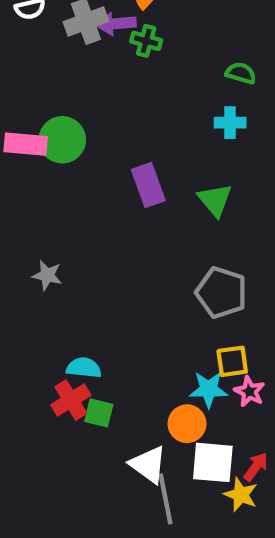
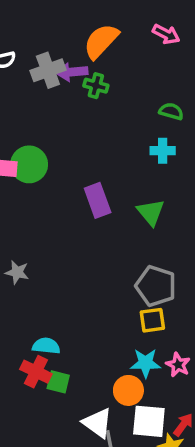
yellow square: (232, 361) -> (152, 320), moved
red cross: (71, 400) -> (36, 372), turned -32

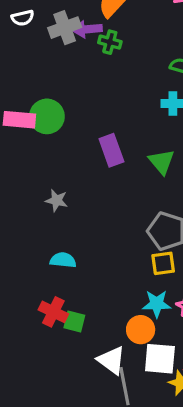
gray star: (17, 272) -> (57, 200), moved
cyan semicircle: (46, 346) -> (63, 260), moved

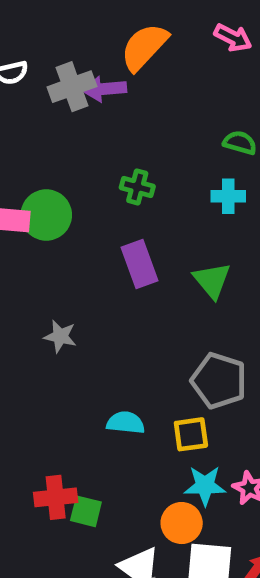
green cross: (110, 42) -> (137, 187), moved
cyan semicircle: (63, 260) -> (126, 423), moved
yellow square: (163, 263) -> (191, 434), moved
red cross: (53, 312) -> (56, 497), turned -32

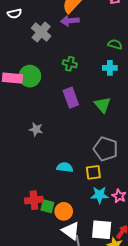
gray cross: (72, 87) -> (41, 32), moved, turned -30
purple arrow: (105, 89) -> (70, 21), moved
orange circle: (182, 523) -> (64, 211), moved

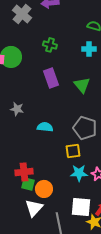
cyan semicircle: (65, 167) -> (45, 127), moved
red cross: (34, 200) -> (24, 172), moved
white triangle: (71, 231) -> (34, 208), moved, turned 36

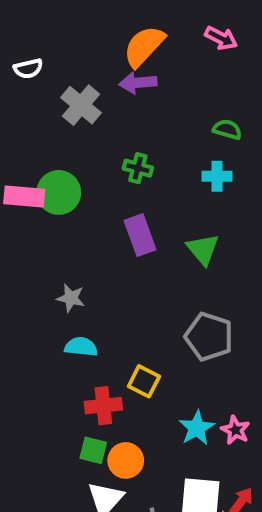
cyan semicircle: (45, 127) -> (81, 347), moved
yellow square: (73, 151) -> (144, 381), moved, turned 35
red cross: (24, 172) -> (103, 406), moved
cyan star: (79, 173) -> (197, 428), turned -30

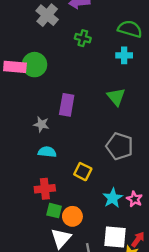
green semicircle: (227, 129) -> (130, 29), size x1.5
green cross: (138, 168) -> (83, 38), moved
purple rectangle: (140, 235) -> (67, 105), moved, turned 30
red cross: (103, 406) -> (45, 189), moved

